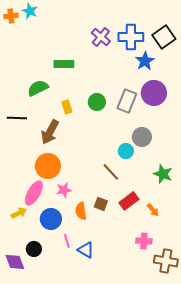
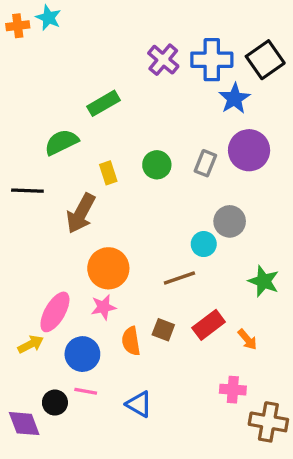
green rectangle: (64, 64) -> (103, 103), turned -30
gray rectangle: (127, 101) -> (205, 163), size x0.7
orange circle: (48, 166) -> (108, 268), moved
brown line: (111, 172) -> (179, 278), turned -66
pink line: (67, 241) -> (86, 391), moved, turned -64

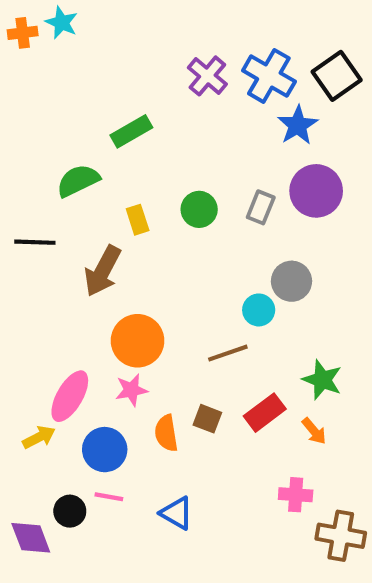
blue cross: (212, 60) -> (269, 76), turned 30
green star: (264, 281) -> (322, 380), moved

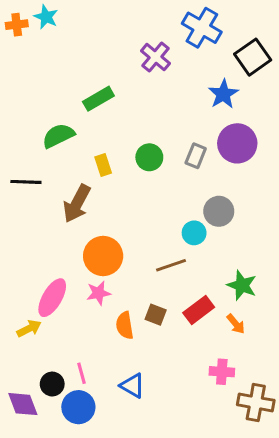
blue cross: (269, 76) -> (202, 28), moved
blue circle: (105, 450) -> (78, 407), moved
pink line: (109, 497) -> (81, 373), turned 65

